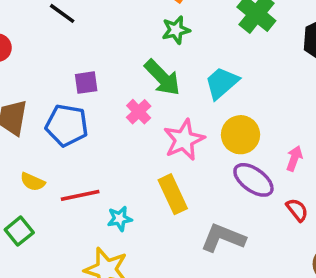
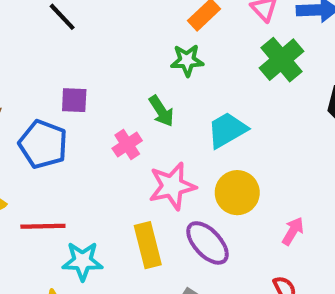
green arrow: (162, 78) -> (161, 111), size x0.7
purple ellipse: (253, 180) -> (207, 243), moved
cyan star: (120, 219) -> (82, 261), size x1.4

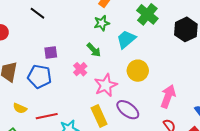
cyan trapezoid: (227, 130) -> (126, 39), moved
yellow circle: (237, 193) -> (138, 71), moved
pink arrow: (293, 231) -> (168, 96), size x1.6

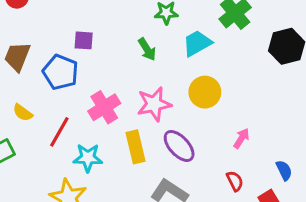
pink cross: (80, 69) -> (104, 107), moved, size x1.5
pink arrow: (168, 96) -> (241, 138), size x0.6
red line: (47, 116) -> (59, 132), turned -60

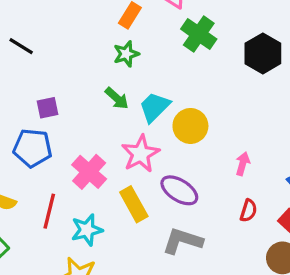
cyan trapezoid: (197, 43) -> (154, 107), moved
red semicircle: (235, 181) -> (248, 211), turned 60

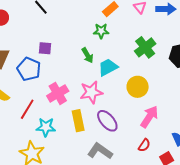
green cross: (199, 34) -> (145, 47), moved
yellow circle: (190, 126) -> (138, 87), moved
pink arrow: (243, 164) -> (149, 117), size x1.6

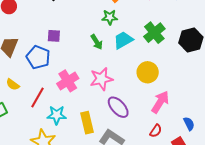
cyan trapezoid: (108, 67) -> (123, 40), moved
yellow rectangle: (78, 121) -> (87, 123), moved

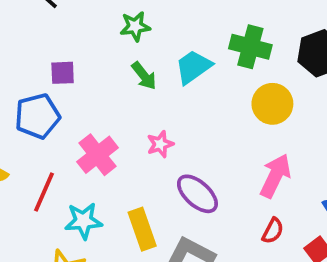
green star: (110, 17) -> (135, 26), moved
green cross: (154, 33) -> (250, 47), turned -30
blue pentagon: (38, 57) -> (37, 116), turned -30
yellow circle: (148, 72) -> (272, 104), moved
pink star: (101, 79) -> (160, 144), size x0.6

